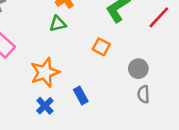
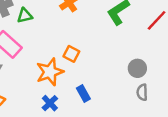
green triangle: (58, 24) -> (25, 16), moved
orange square: (101, 47) -> (71, 54), moved

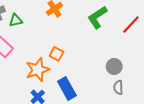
blue rectangle: (83, 94) -> (67, 88), size x1.5

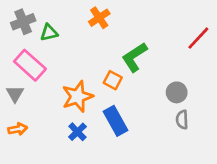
green L-shape: (97, 17) -> (135, 57), moved
orange square: (57, 54) -> (113, 80), moved

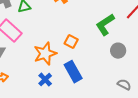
green L-shape: (135, 57) -> (105, 25), moved
gray semicircle: (182, 120) -> (124, 85), moved, turned 120

